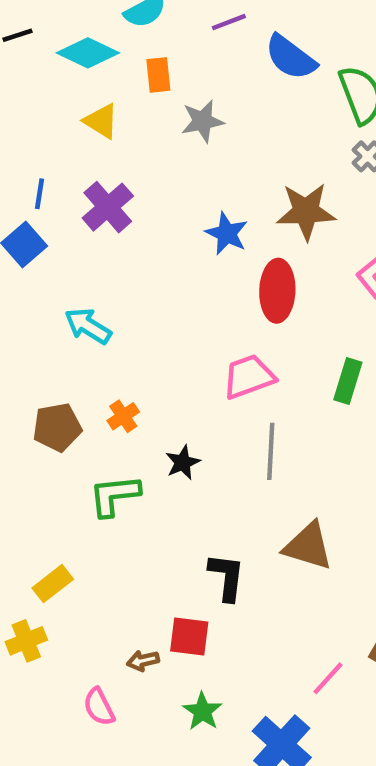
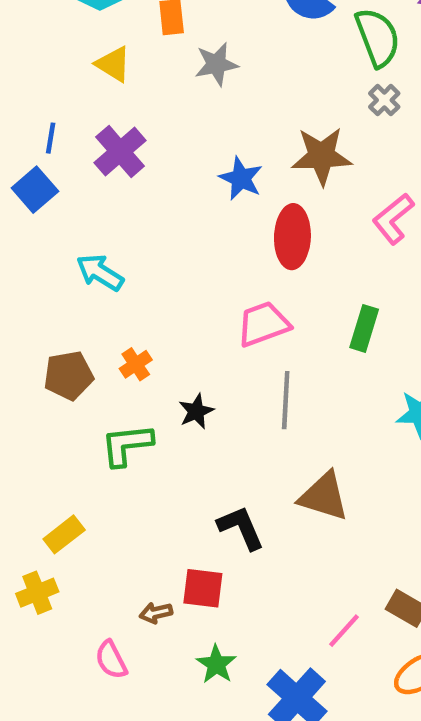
black L-shape: (227, 577) -> (241, 528), turned -30

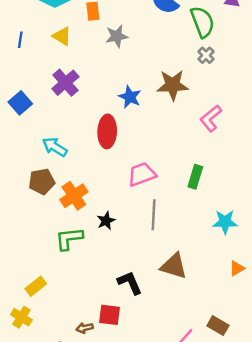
blue line: (51, 138) -> (20, 40), moved
red ellipse: (292, 237) -> (107, 131), moved
orange cross: (136, 364) -> (74, 196), size x1.6
brown pentagon: (69, 375) -> (42, 181), moved
yellow cross: (37, 593) -> (21, 317), turned -36

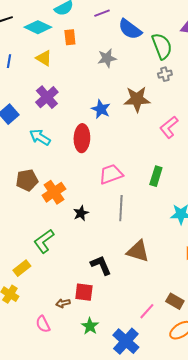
gray star: (117, 36) -> (107, 58), moved
gray cross: (206, 55) -> (165, 74), turned 32
cyan arrow: (55, 147) -> (40, 137), moved
green L-shape: (69, 239) -> (44, 241), moved, turned -30

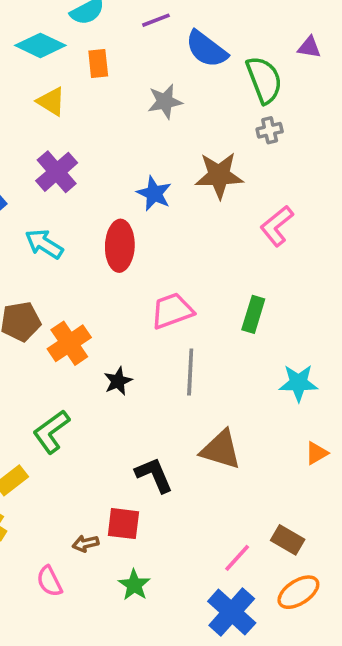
blue cross: (126, 341) -> (232, 612), moved

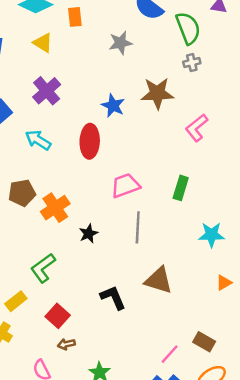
red square: (123, 524) -> (58, 316), moved, turned 35

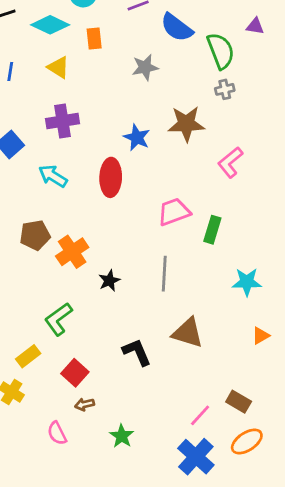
purple cross: (47, 91) -> (63, 121), turned 32
pink trapezoid: (125, 186) -> (174, 212), moved

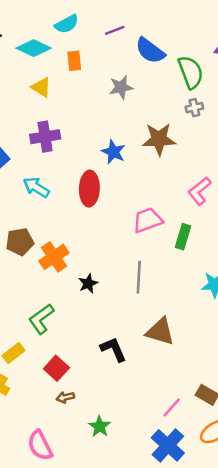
pink L-shape: (230, 162) -> (199, 191), moved
pink semicircle: (57, 433) -> (40, 445), moved, size x1.4

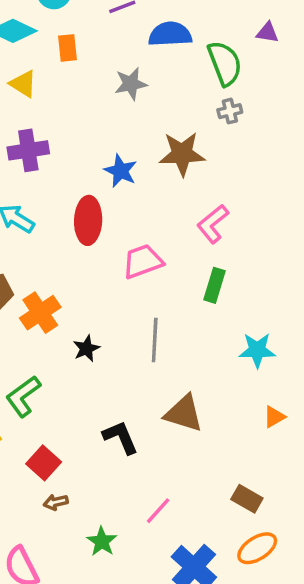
blue semicircle: (150, 51) -> (170, 34), turned 140
pink L-shape: (199, 191) -> (213, 224), moved
pink trapezoid: (148, 220) -> (143, 261), moved
pink line: (172, 407) -> (158, 511), moved

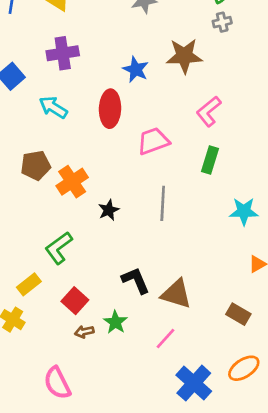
brown triangle: (184, 413) -> (176, 294), moved
brown rectangle: (247, 499) -> (238, 314), moved
green star: (102, 541) -> (115, 322), moved

